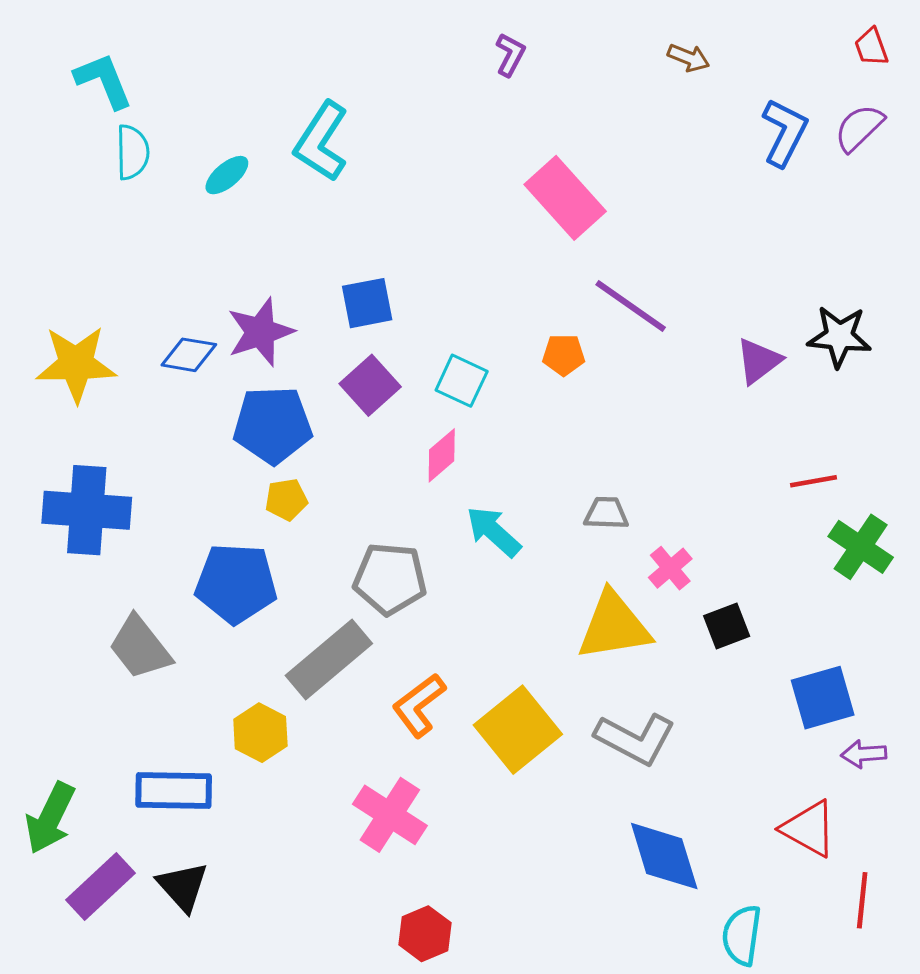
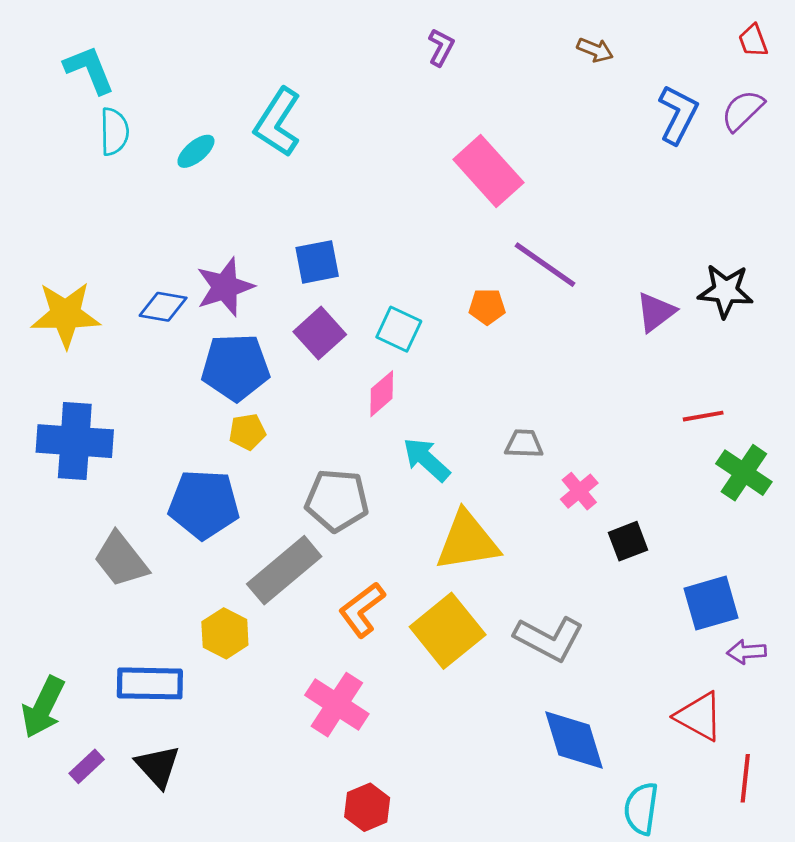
yellow triangle: (614, 626) -> (467, 541), moved
purple rectangle: (100, 887) -> (87, 766), size x0.6

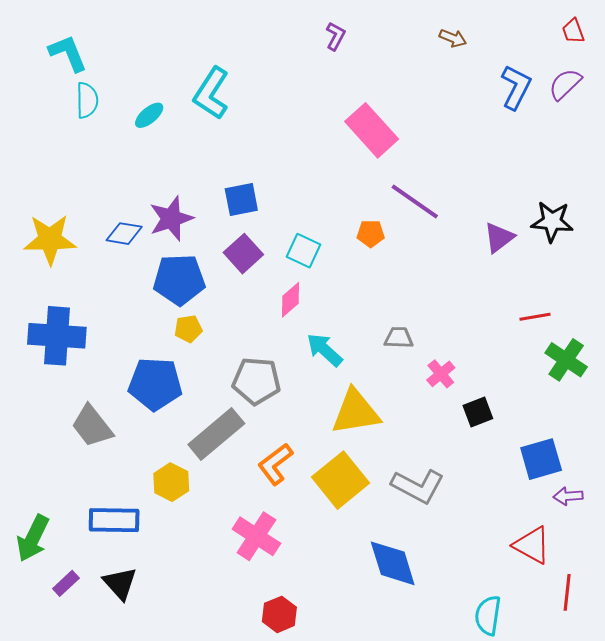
blue diamond: (574, 740) -> (393, 563), moved

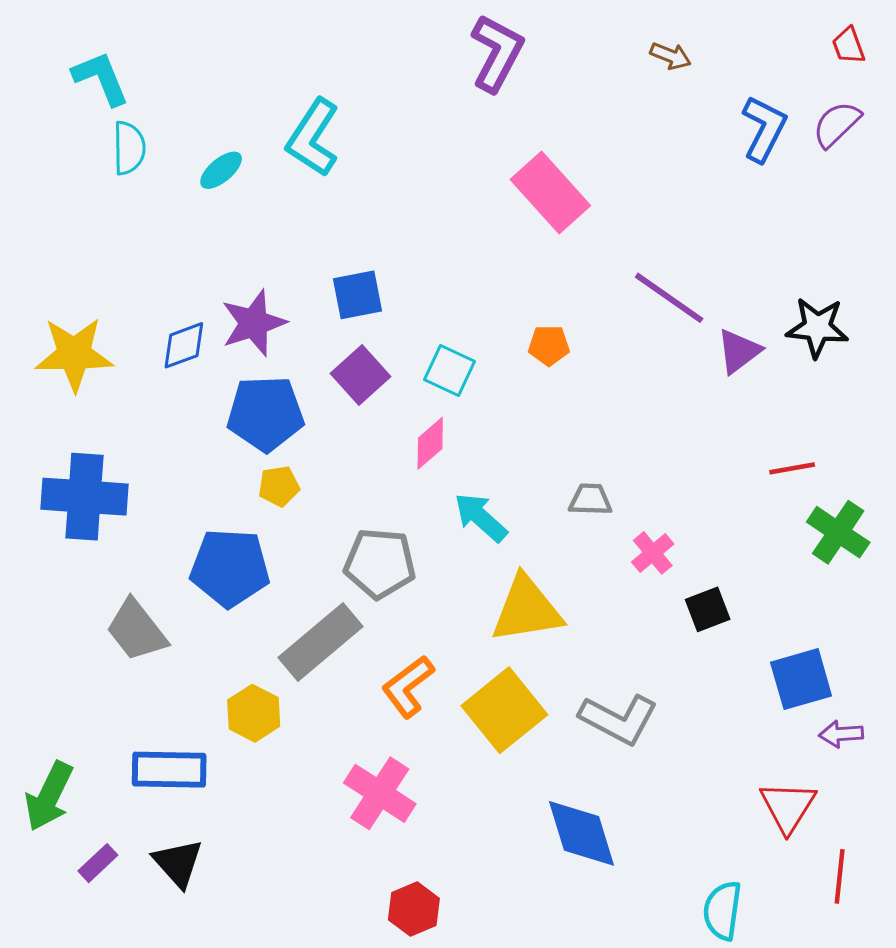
purple L-shape: (336, 36) -> (497, 53), size x1.8
purple line: (415, 201) -> (669, 298), moved
blue diamond: (124, 234) -> (184, 345), turned -30
red triangle: (532, 545) -> (788, 807), turned 33

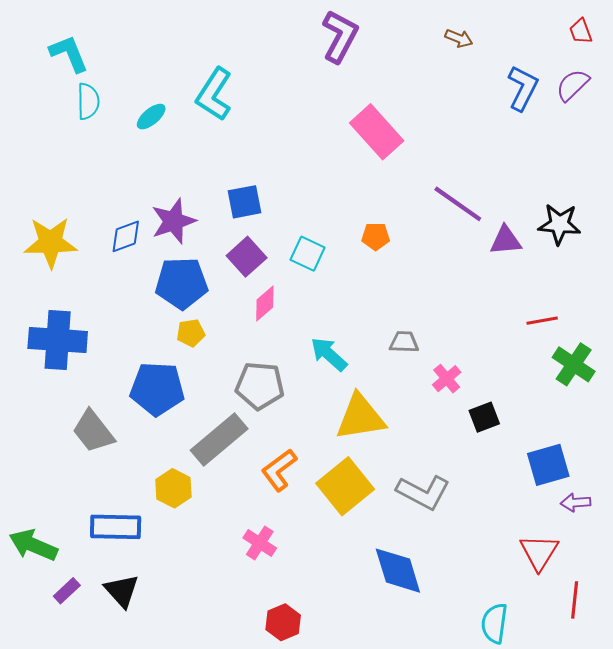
purple triangle: (739, 351) -> (506, 240), turned 32
pink diamond: (430, 443) -> (265, 303), moved
pink cross: (380, 793) -> (260, 543), size x0.7
green arrow: (49, 796) -> (33, 545), turned 87

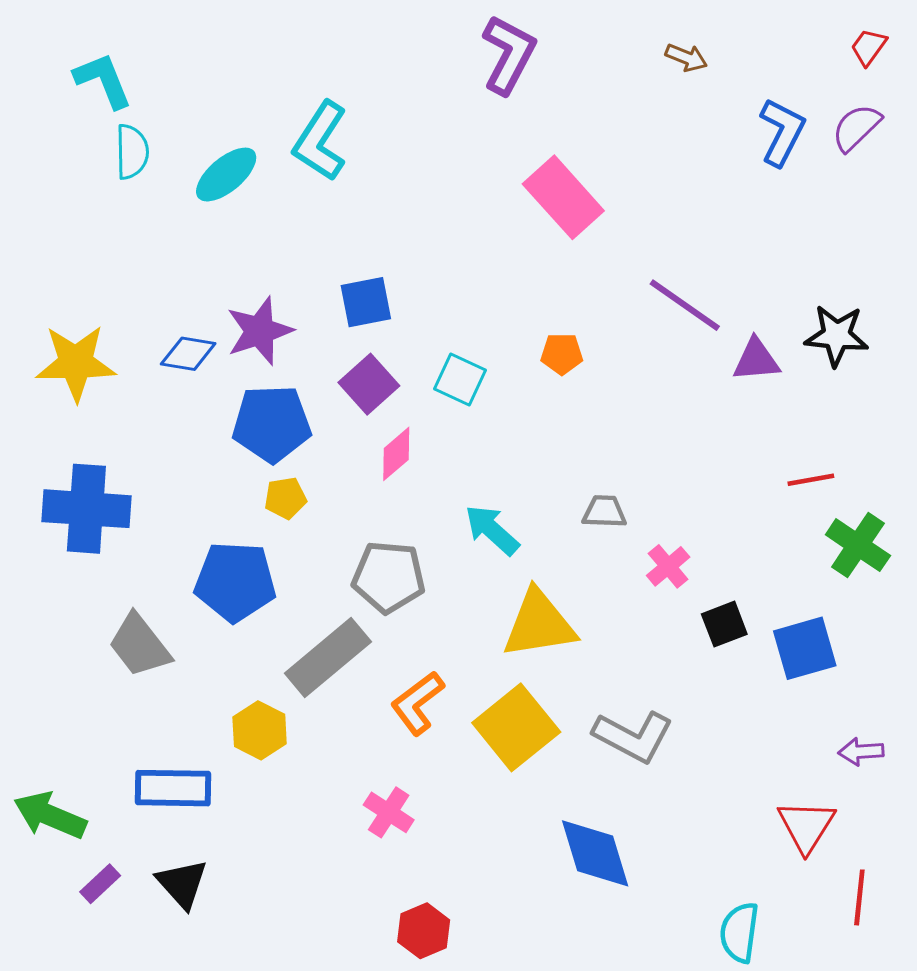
red trapezoid: (581, 31) -> (869, 47), turned 56
cyan ellipse: (151, 117) -> (226, 175), size x1.4
blue diamond: (126, 236) -> (188, 354), turned 30
blue square: (548, 465) -> (805, 648), moved

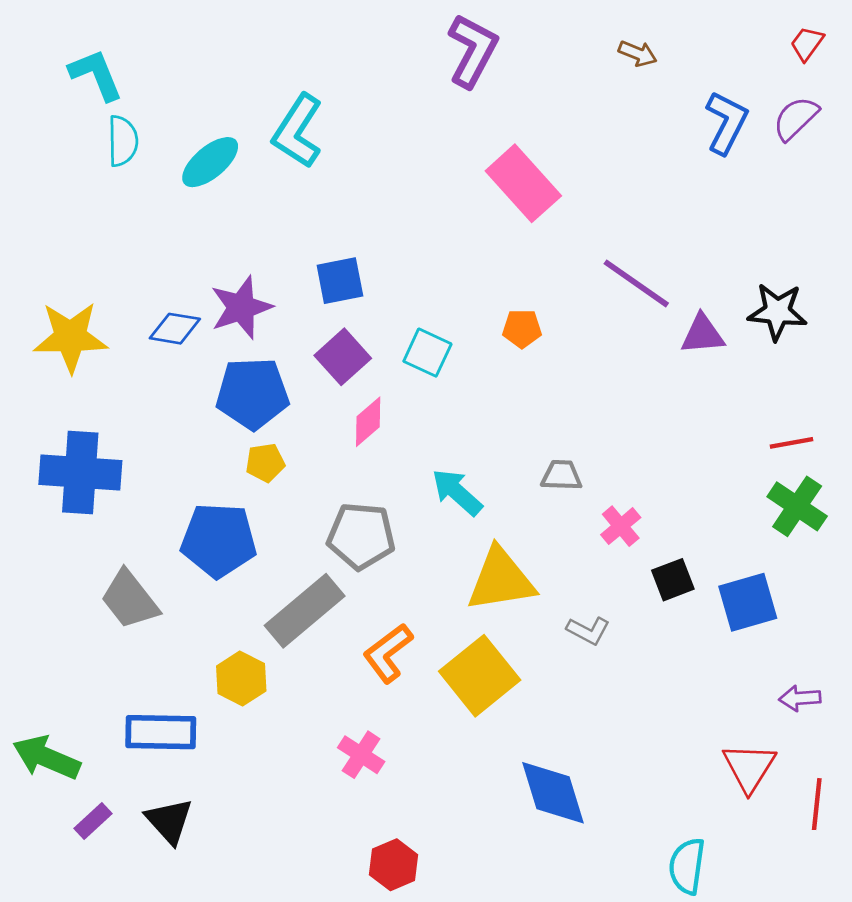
red line: (811, 480) -> (791, 443), moved
gray L-shape: (633, 736) -> (588, 631), moved, size x0.6
red line: (859, 897) -> (817, 804), moved

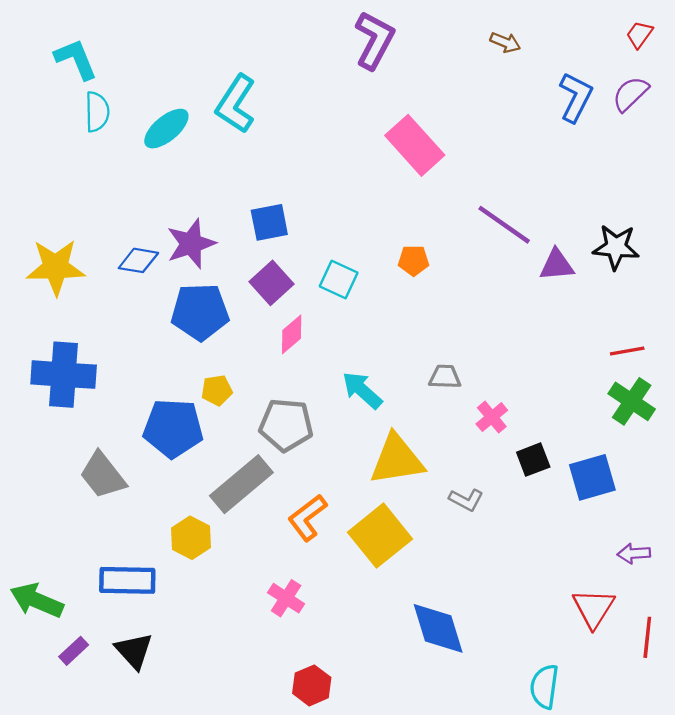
yellow pentagon: (265, 463) -> (217, 390), moved

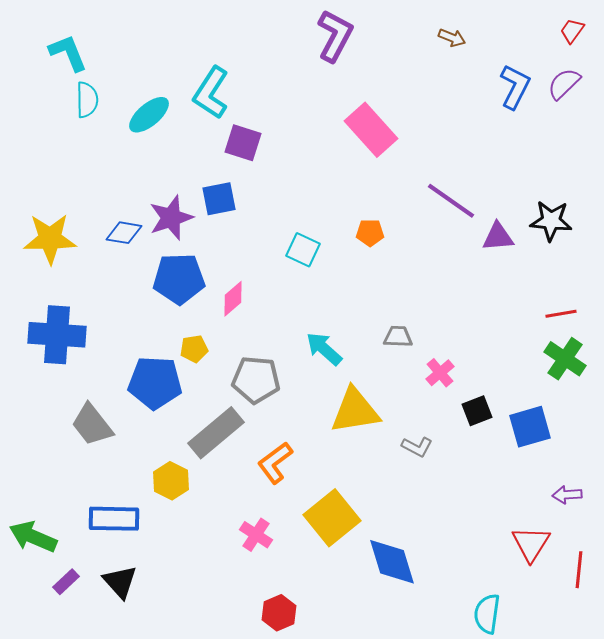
blue square: (269, 222) -> (219, 199), moved
purple square: (272, 283) -> (243, 143), moved, turned -30
pink diamond: (292, 334) -> (233, 299), moved
yellow square: (380, 536) -> (332, 518), moved

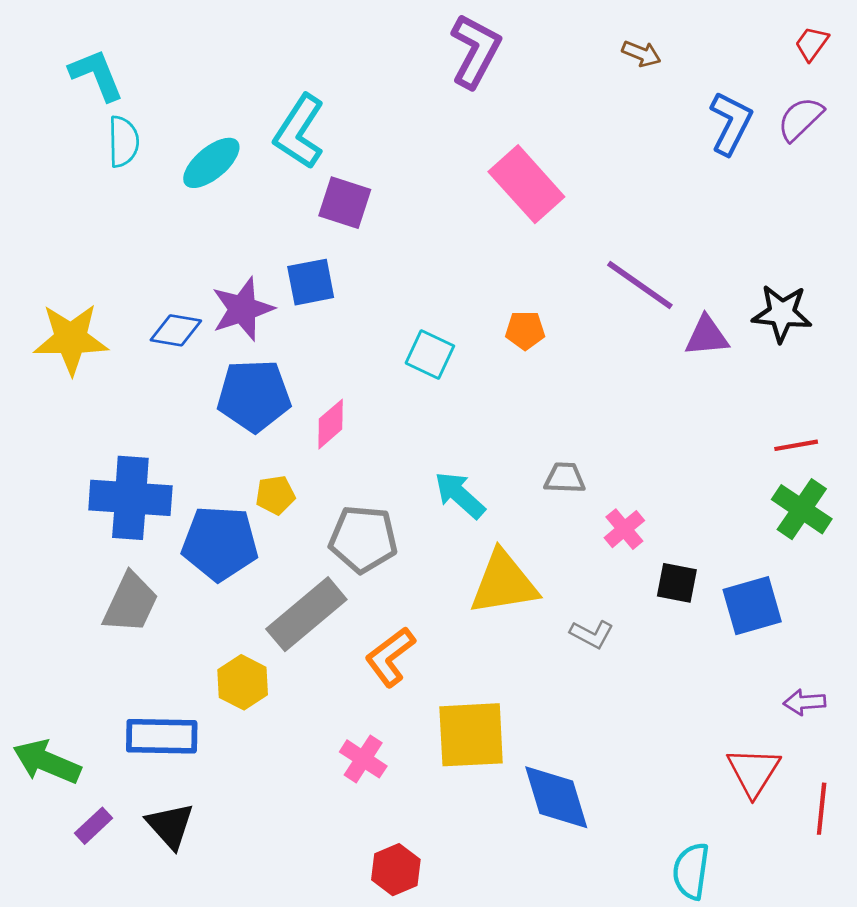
blue cross: (57, 335) -> (130, 498), moved
black square: (477, 411) -> (677, 583), turned 32
gray trapezoid: (92, 425) -> (130, 603), turned -117
yellow square: (332, 518) -> (471, 735), turned 36

